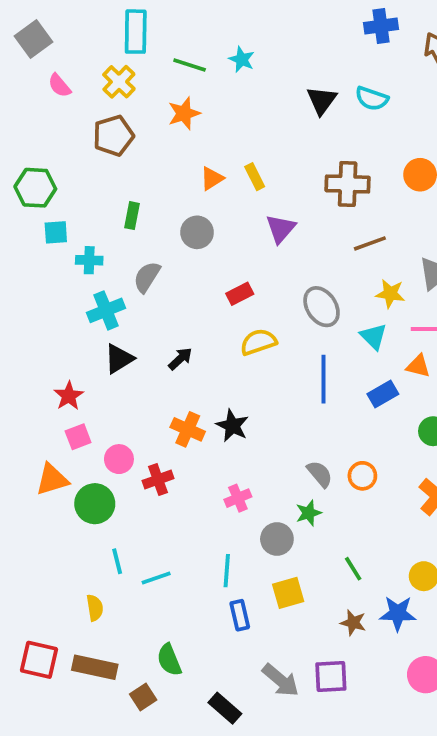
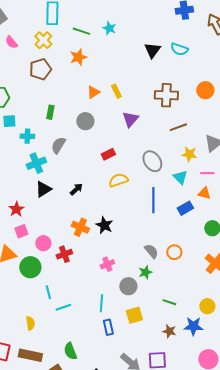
cyan line: (117, 561) -> (48, 292), moved
green line: (353, 569) -> (169, 302), turned -40

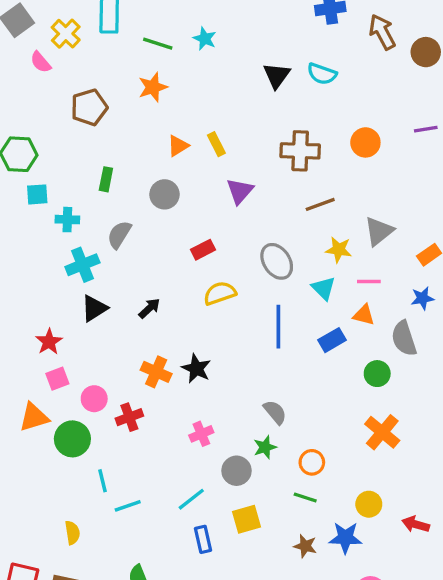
yellow cross: (43, 40) -> (66, 34), moved
orange circle: (174, 252) -> (312, 462), moved
cyan line: (101, 303) -> (191, 499), turned 48

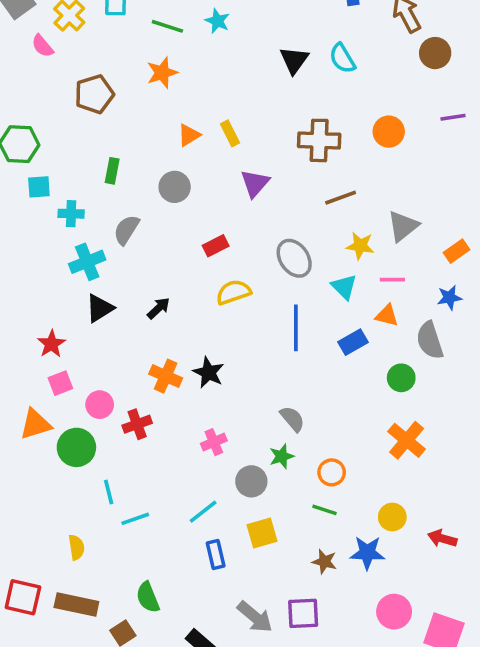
brown circle: (426, 52) -> (435, 53), moved
cyan semicircle: (322, 74) -> (342, 58), turned 40

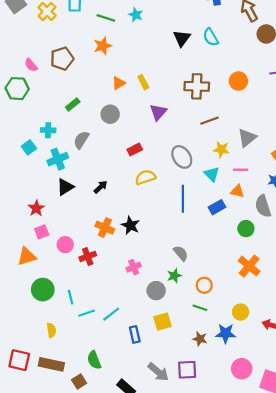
pink semicircle: (43, 46) -> (31, 65), moved
green rectangle: (112, 171) -> (73, 105), turned 40
cyan square: (39, 187) -> (29, 147), moved, turned -32
green circle: (76, 447) -> (43, 290), moved
cyan line: (203, 512) -> (111, 314), moved

